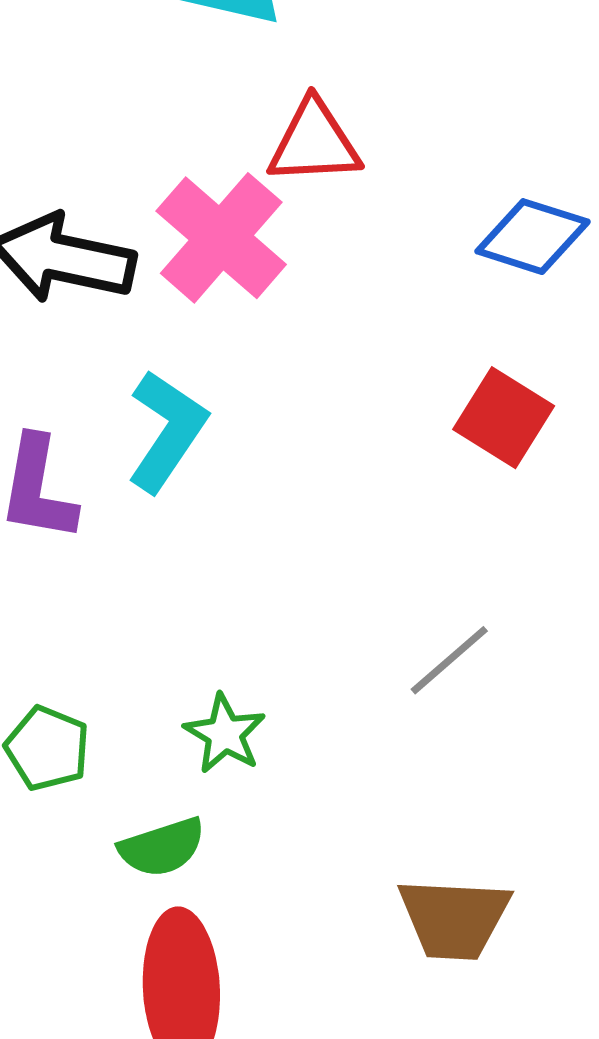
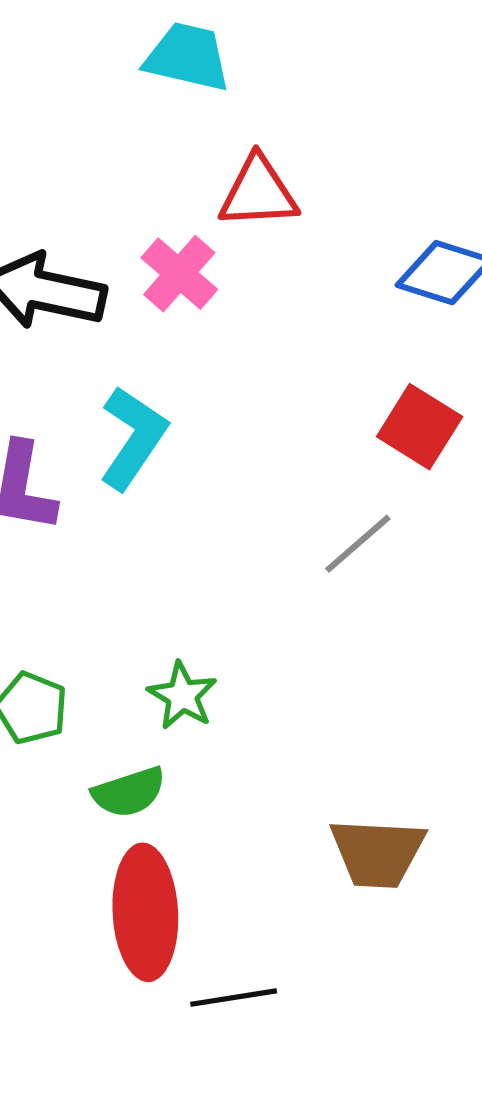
pink cross: (221, 238) -> (179, 274), size x0.7
gray line: (449, 660) -> (358, 544), moved

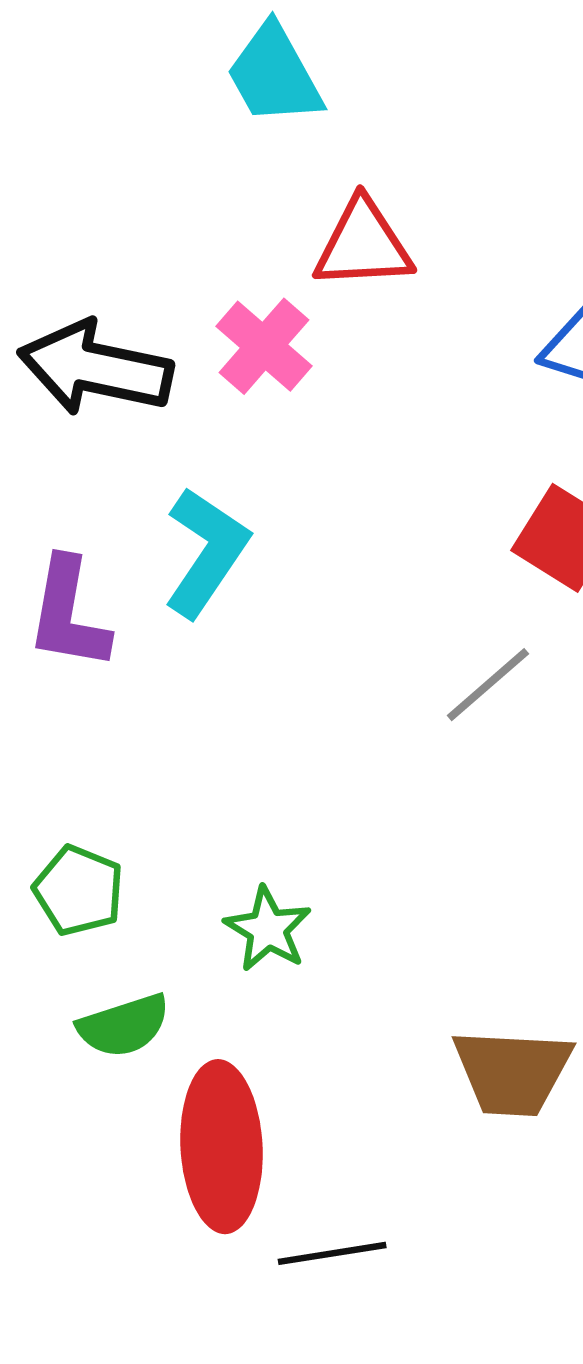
cyan trapezoid: (187, 57) -> (274, 75), turned -132
green star: (182, 696) -> (268, 929), moved
green semicircle: (129, 792) -> (124, 1026), moved

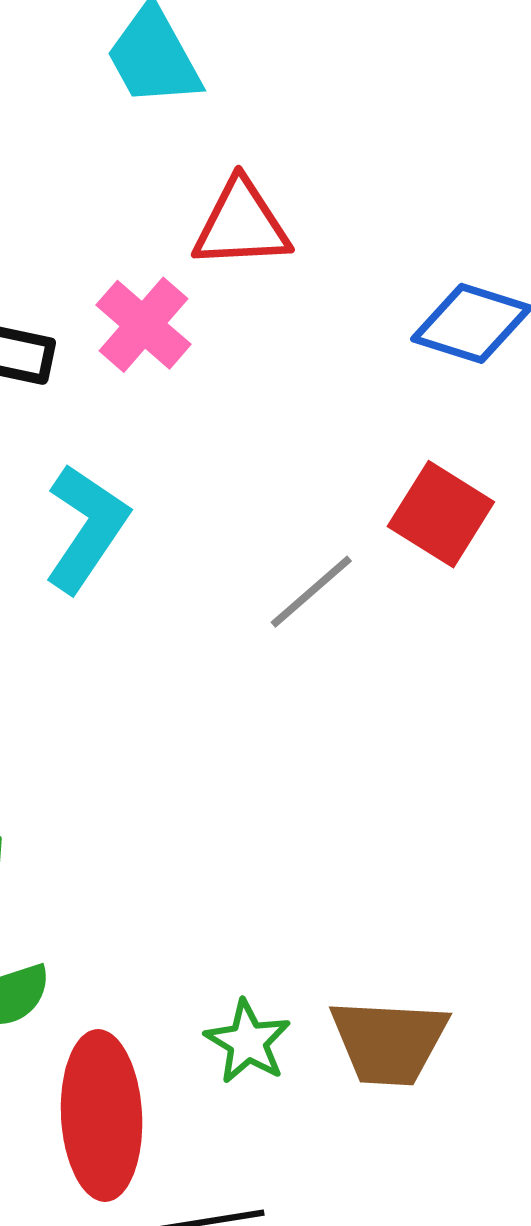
gray line: (488, 685) -> (311, 592), moved
green star: (268, 929) -> (248, 1042), moved

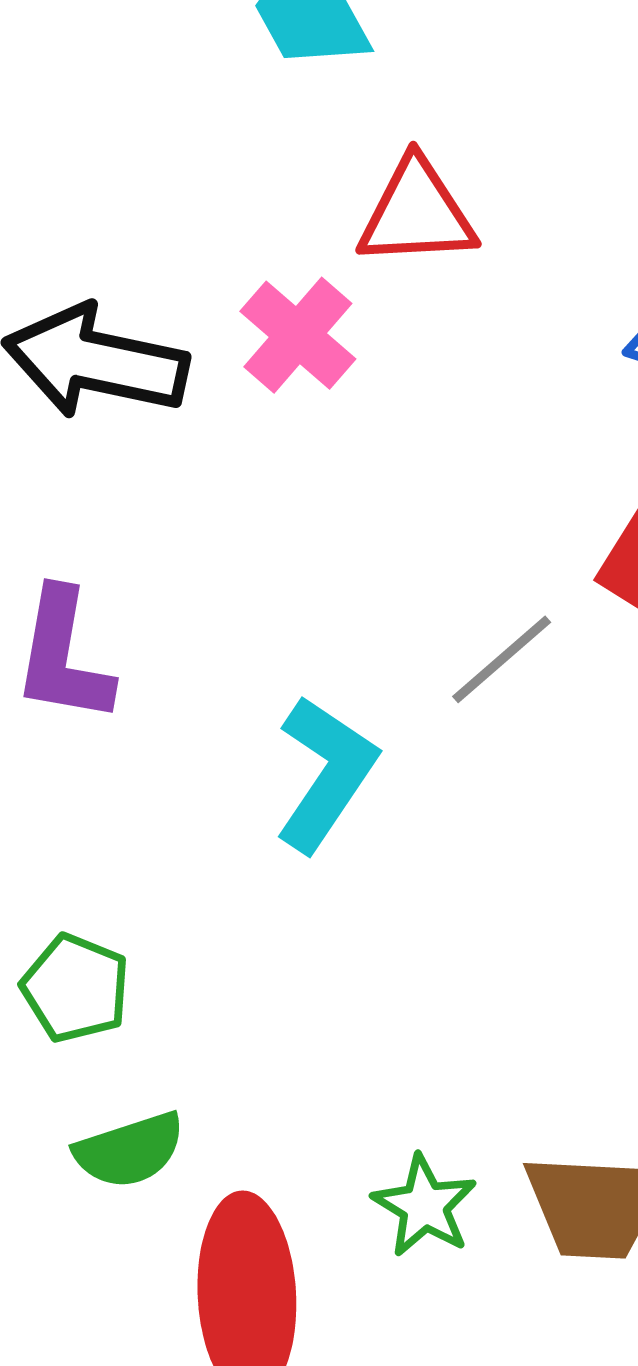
cyan L-shape: (86, 528) -> (326, 774), moved

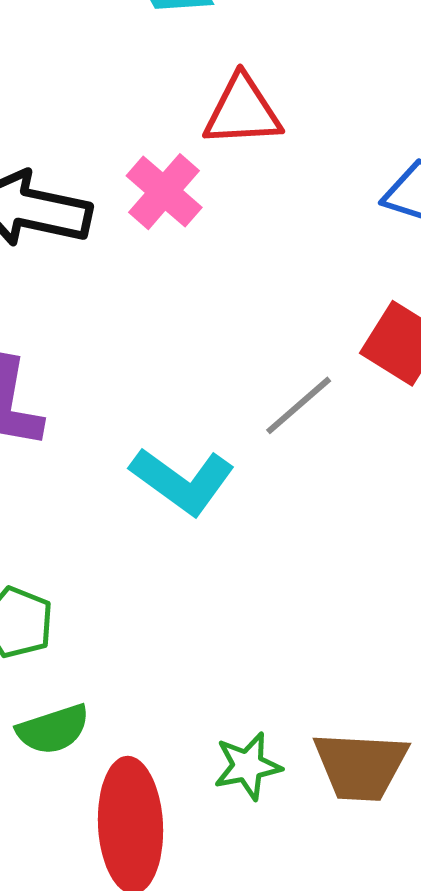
cyan L-shape: (326, 774) -> (182, 481), turned 92
green star: (424, 1206) -> (248, 766), turned 30

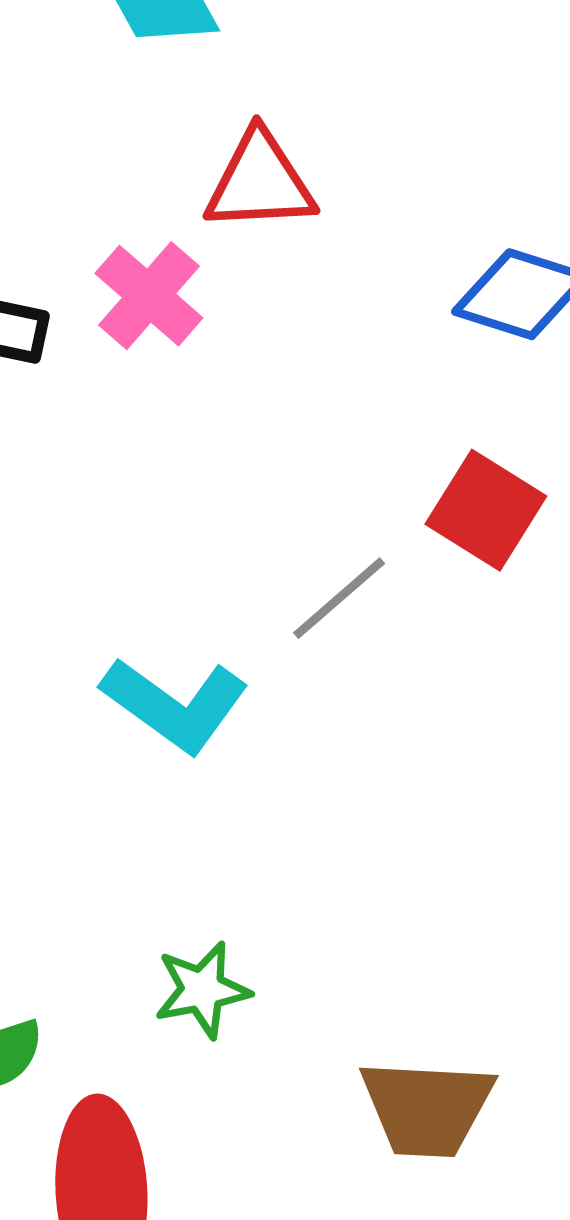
green star: (248, 766) -> (202, 990), moved

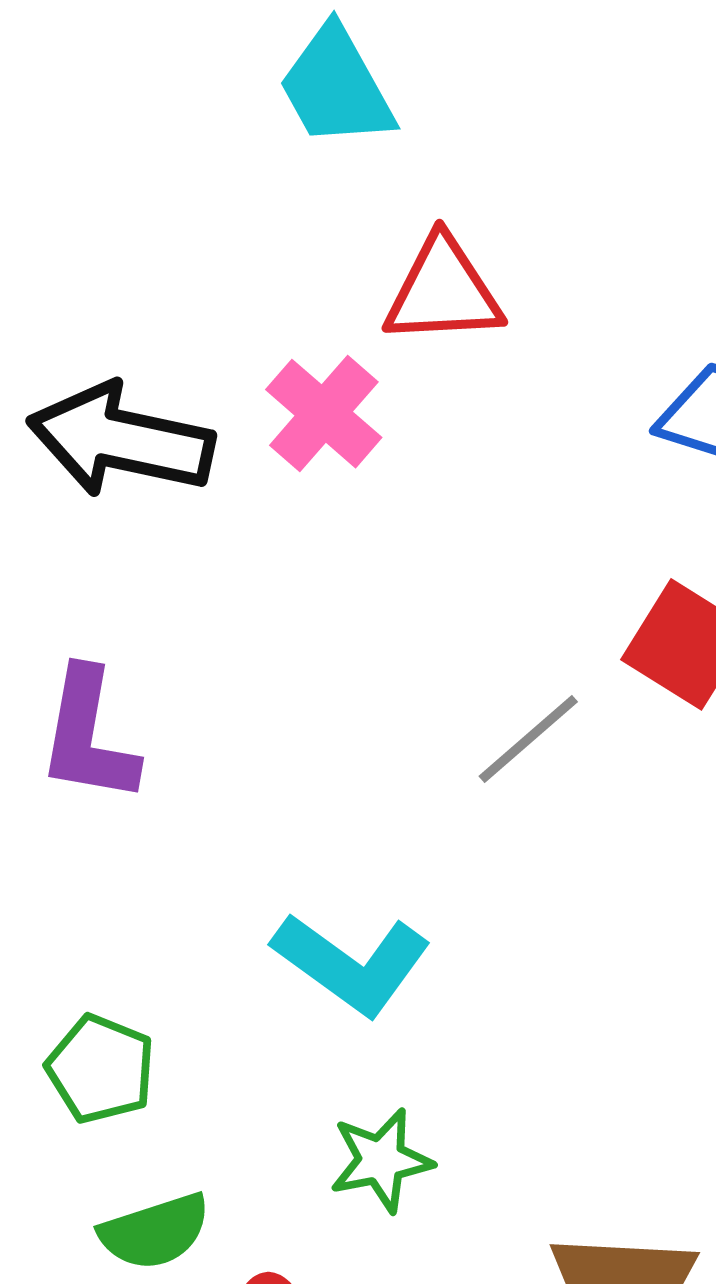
cyan L-shape: (175, 705) -> (352, 964), moved

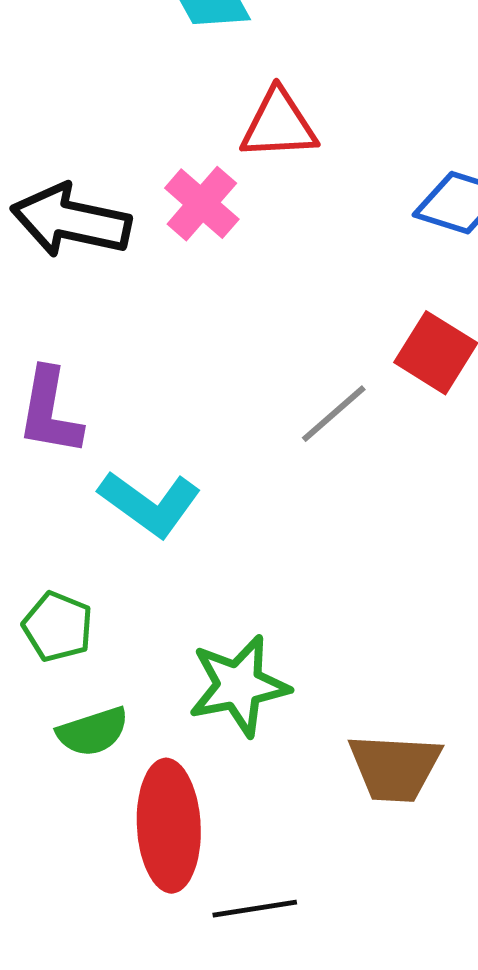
cyan L-shape: (352, 964) -> (150, 504), moved
green star: (381, 1160) -> (239, 686), size x1.5

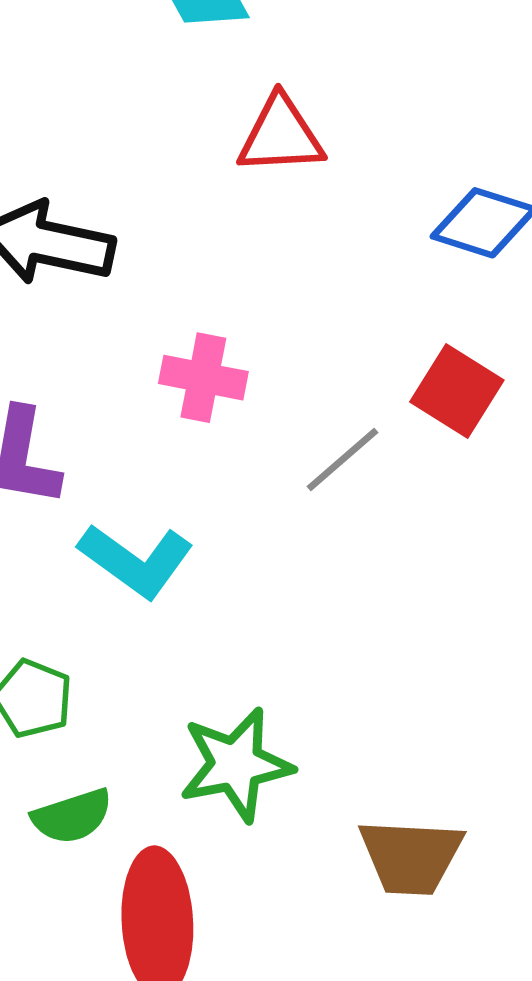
pink cross: (202, 204) -> (203, 378), moved, turned -30

